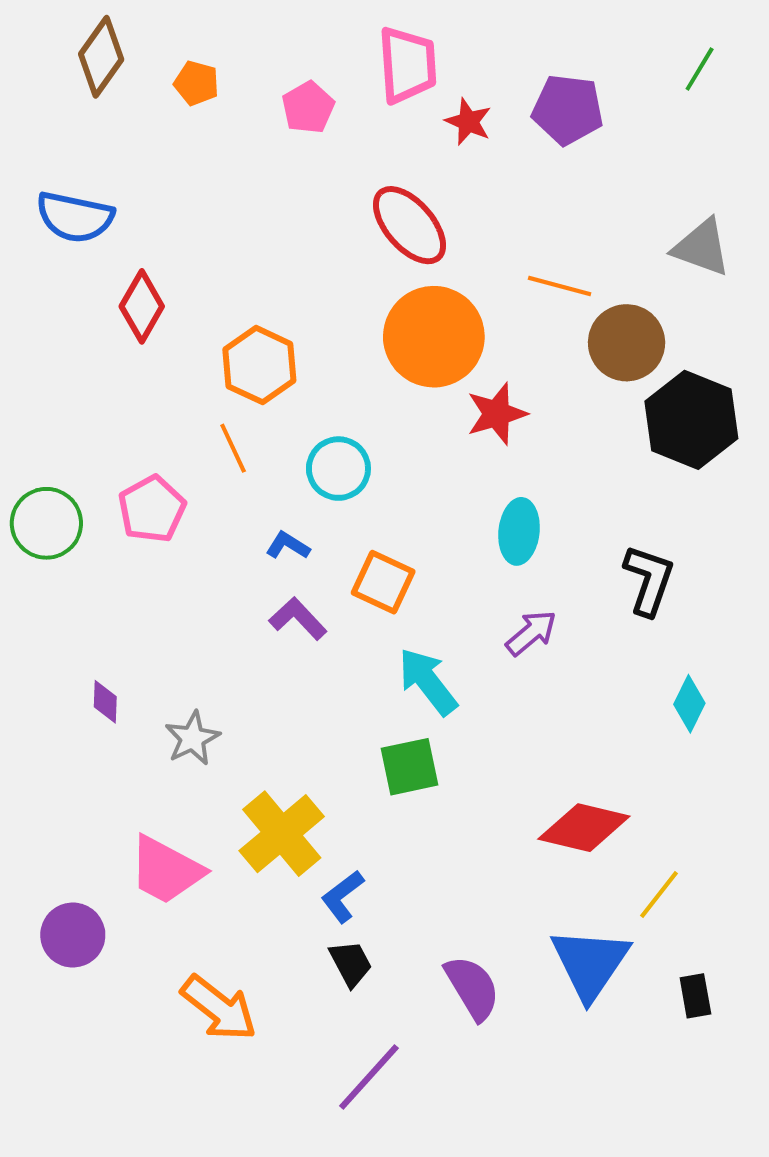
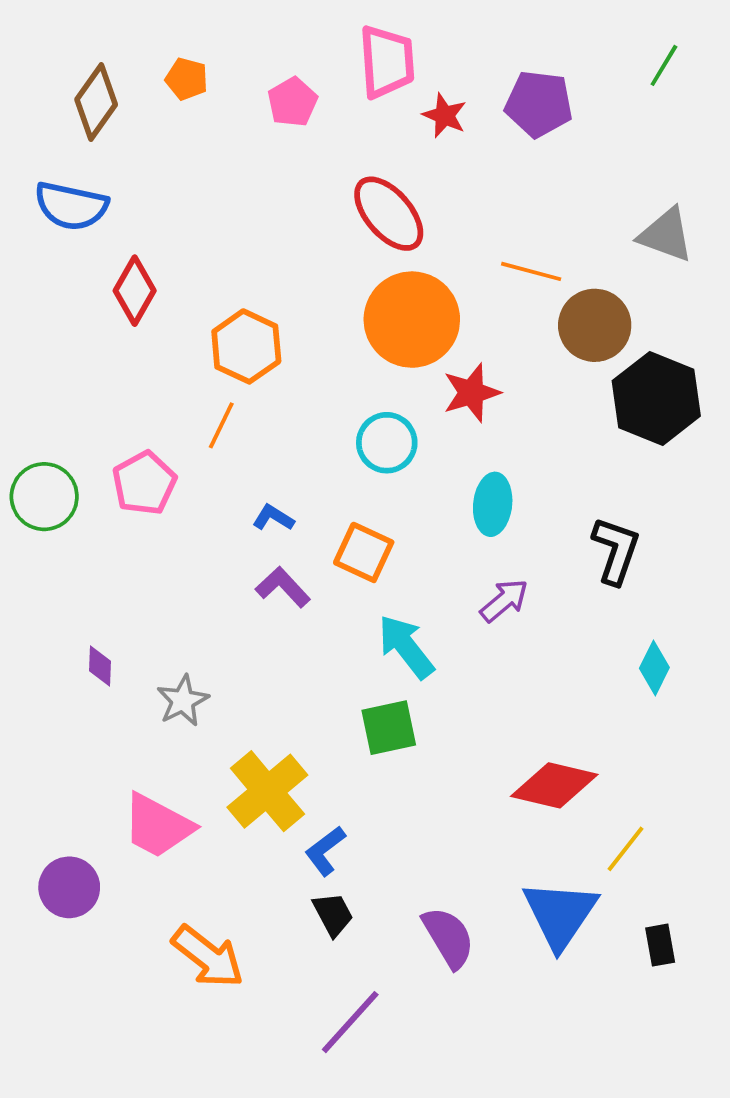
brown diamond: (101, 57) -> (96, 102), moved
orange line: (233, 448) -> (221, 425), turned 51
cyan circle: (338, 469) -> (387, 443), moved

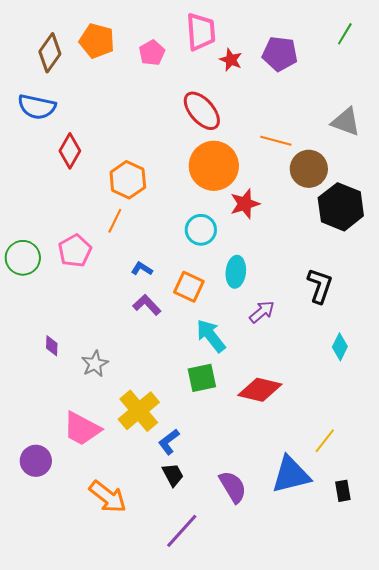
orange pentagon: (187, 79) -> (97, 41), size x1.6
cyan ellipse: (493, 504) -> (236, 272), moved
red diamond: (554, 785) -> (260, 390), moved
blue triangle: (560, 914) -> (291, 475), turned 42

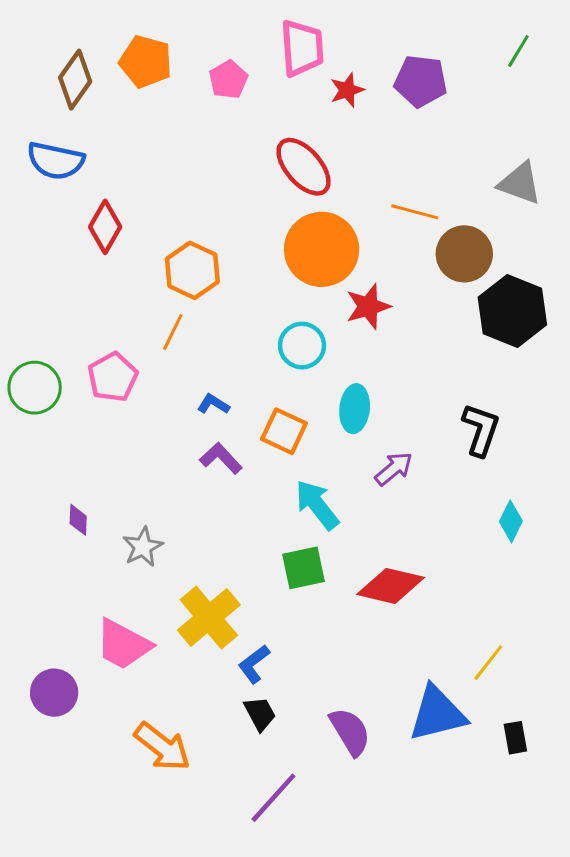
red star: (231, 60) -> (347, 90), turned 30

